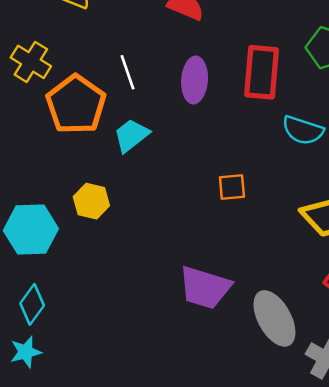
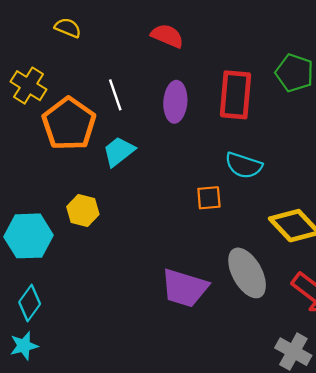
cyan semicircle: (303, 130) -> (244, 165), moved
gray ellipse: (274, 318) -> (247, 273), moved

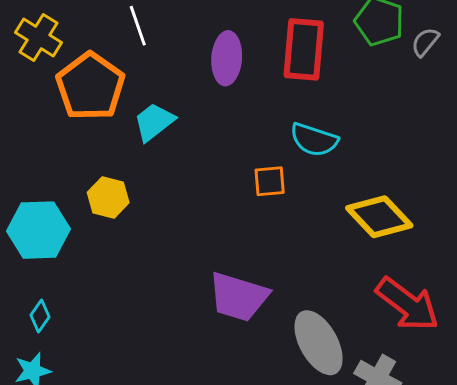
white line: (115, 95) -> (138, 26), moved
gray ellipse: (247, 273) -> (319, 343), moved
cyan diamond: (30, 303) -> (40, 316), size x0.7

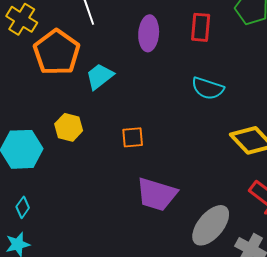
red rectangle: (304, 49) -> (201, 27), size x0.7
orange square: (270, 181) -> (133, 137), moved
gray ellipse: (319, 343) -> (211, 225), turned 69

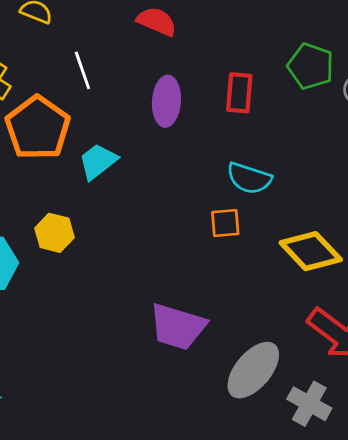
orange square: (133, 137) -> (225, 223), moved

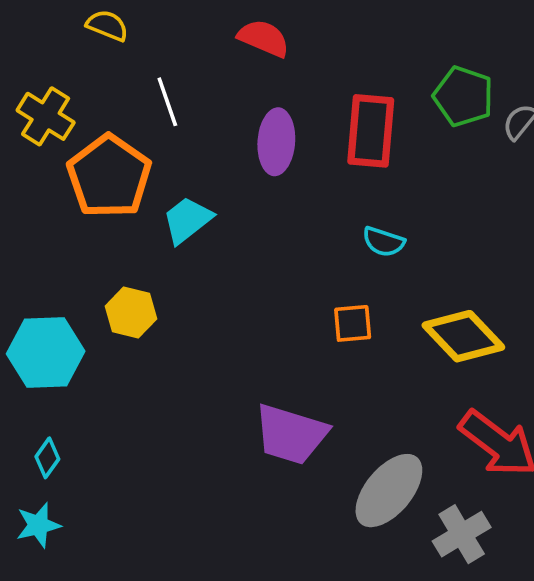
red rectangle: (239, 93) -> (371, 131), size x1.4
cyan semicircle: (249, 178) -> (383, 242), size x0.7
orange square: (225, 223) -> (353, 323), moved
gray cross: (309, 404) -> (462, 534), turned 30

